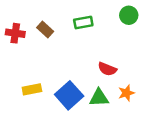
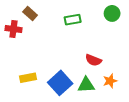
brown rectangle: (45, 30) -> (30, 13), moved

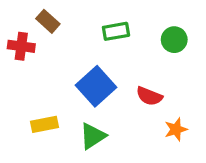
green circle: (112, 13) -> (174, 40), moved
blue square: (60, 83) -> (96, 86), moved
green triangle: (86, 85) -> (93, 136), moved, turned -30

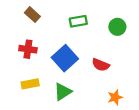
red cross: (21, 46) -> (28, 49), moved
orange star: (176, 129) -> (115, 97), moved

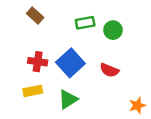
green circle: (117, 27) -> (113, 30), moved
red cross: (28, 49) -> (38, 62), moved
orange star: (115, 97) -> (137, 105), moved

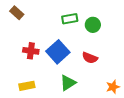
brown rectangle: (35, 15) -> (17, 13), moved
yellow rectangle: (33, 91) -> (27, 86), moved
green triangle: (68, 99) -> (68, 83), moved

